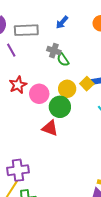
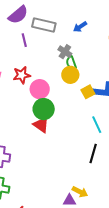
yellow circle: (67, 89) -> (70, 75), moved
green circle: (60, 107) -> (44, 109), moved

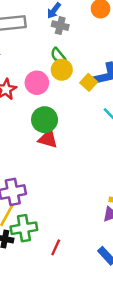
gray cross: (65, 52) -> (60, 26), moved
pink circle: (40, 89) -> (37, 83), moved

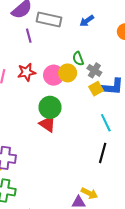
gray cross: (60, 26) -> (94, 70), moved
yellow circle: (62, 70) -> (68, 73), moved

